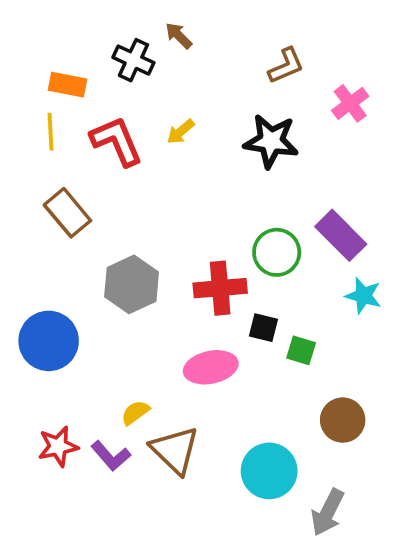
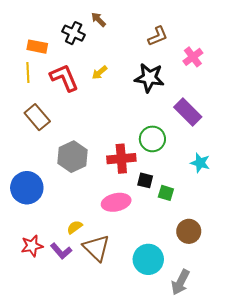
purple rectangle: (341, 235) -> (188, 112), moved

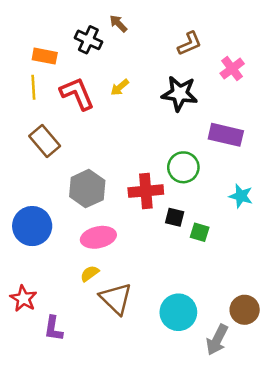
purple rectangle: (188, 112) -> (226, 135), turned -32
pink ellipse: (116, 202) -> (98, 237), moved
brown circle: (189, 231) -> (245, 310), moved
red star: (32, 246) -> (23, 299), moved, turned -30
purple L-shape: (61, 251) -> (53, 329), moved, turned 50

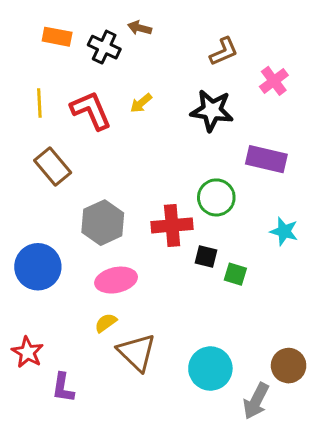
brown arrow: (118, 24) -> (140, 28), turned -30
orange rectangle: (45, 56) -> (57, 37), moved

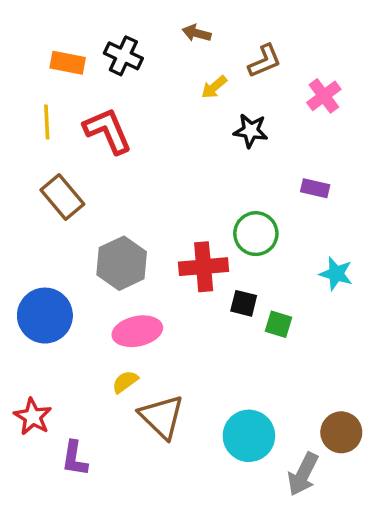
brown arrow: (140, 28) -> (197, 33), moved
orange rectangle: (57, 37) -> (68, 63), moved
yellow arrow: (141, 103) -> (214, 87), moved
black star: (212, 110) -> (251, 131), size x0.7
purple rectangle: (266, 159) -> (315, 188), size x0.6

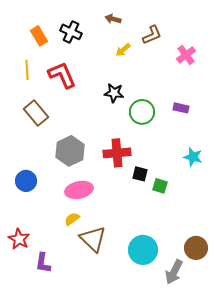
orange rectangle: (68, 63) -> (39, 36), turned 48
black star: (251, 131) -> (114, 93), moved
green circle: (256, 234) -> (142, 112), moved
blue circle: (45, 316) -> (26, 181), size x0.7

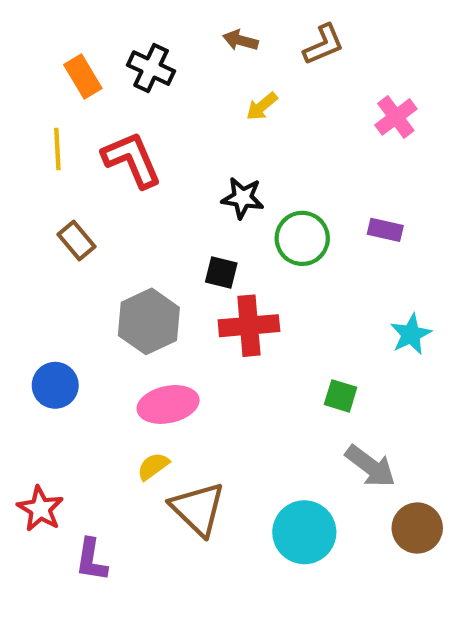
brown L-shape: (152, 35) -> (324, 45), moved
brown rectangle: (36, 113) -> (76, 241), size x0.7
cyan star: (193, 157) -> (411, 334), turned 30
black square: (140, 174) -> (221, 272), moved
gray arrow: (174, 272) -> (370, 466), moved, turned -80

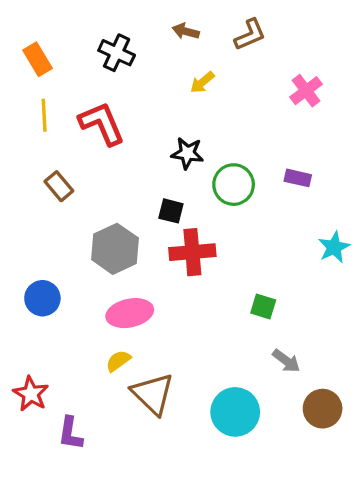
orange rectangle: (83, 77) -> (37, 59), moved
cyan star: (411, 334) -> (334, 247), moved
gray arrow: (370, 466) -> (286, 361), size x0.7

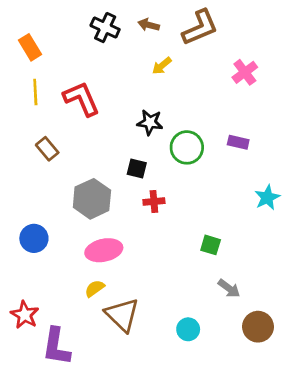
brown L-shape: (250, 35) -> (200, 28), size x1.4
black cross: (117, 53) -> (105, 28), moved
red cross: (192, 252) -> (154, 201), size x0.6
cyan circle: (235, 412) -> (188, 329), size x0.6
purple L-shape: (70, 433) -> (56, 346), size x1.4

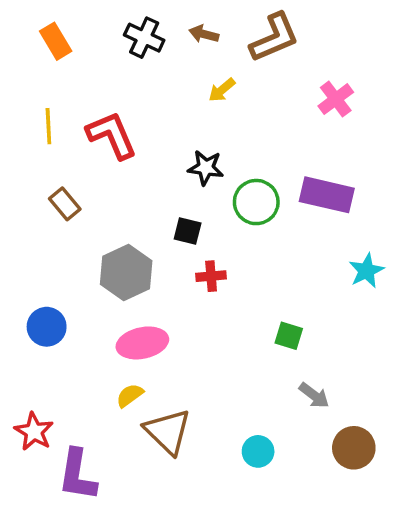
orange rectangle: (30, 47) -> (56, 41), moved
purple rectangle: (238, 142) -> (327, 195), size x1.8

